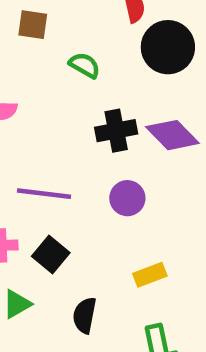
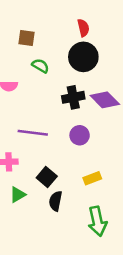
black circle: (168, 47) -> (83, 57), moved
green semicircle: (85, 65) -> (40, 66), moved
black square: (51, 254) -> (47, 177), moved

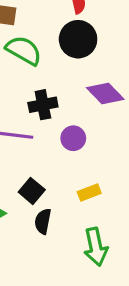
green semicircle: (40, 66) -> (24, 50), size x1.6
black cross: (73, 97) -> (43, 105), moved

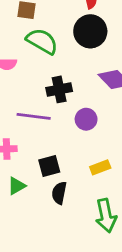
black square: (32, 191) -> (49, 166), turned 35

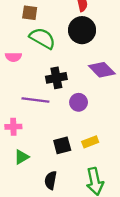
black square: (49, 166) -> (62, 145), moved
black semicircle: (59, 193) -> (51, 180), moved

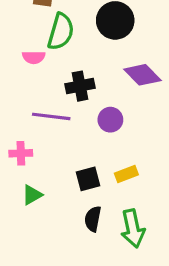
green semicircle: (42, 38) -> (61, 32), turned 76
pink semicircle: (13, 57) -> (34, 57), moved
black semicircle: (51, 180) -> (93, 219), moved

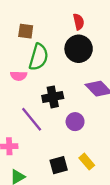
purple line: (51, 116) -> (32, 119), turned 44
yellow rectangle: (126, 174) -> (87, 162), turned 70

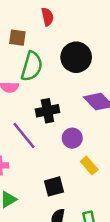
red semicircle: (79, 22) -> (47, 17), moved
yellow rectangle: (87, 162) -> (89, 166), moved

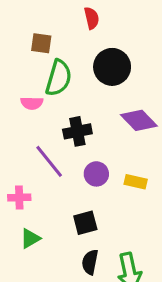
red semicircle: (47, 17) -> (92, 18), moved
purple circle: (72, 138) -> (96, 174), moved
yellow rectangle: (89, 166) -> (136, 182), moved, turned -36

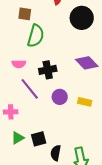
black circle: (112, 67) -> (82, 18), moved
pink semicircle: (32, 103) -> (19, 64), moved
black square: (85, 223) -> (39, 139), moved

